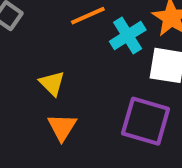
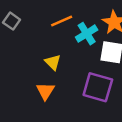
yellow triangle: (52, 83) -> (53, 62), moved

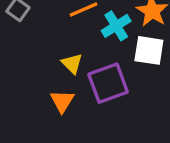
purple square: (98, 87) -> (108, 83), moved, turned -36

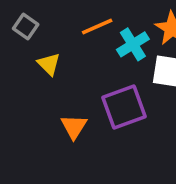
yellow triangle: (72, 64) -> (49, 64), moved

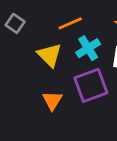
cyan cross: (133, 44) -> (88, 48), moved
yellow triangle: (49, 64) -> (50, 55), moved, size x1.4

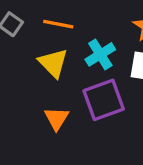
orange line: (70, 23) -> (58, 24), moved, turned 35

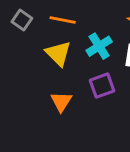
purple square: (104, 100) -> (102, 86), size x0.7

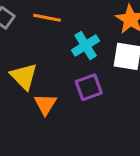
yellow triangle: (58, 53) -> (24, 76), moved

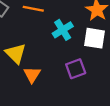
purple square: (89, 87) -> (76, 69), moved

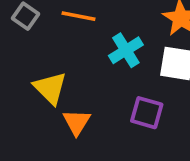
purple square: (76, 69) -> (147, 113), turned 36

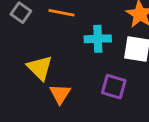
cyan cross: (126, 50) -> (98, 39), turned 30

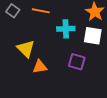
orange triangle: (60, 94) -> (40, 67), turned 49

